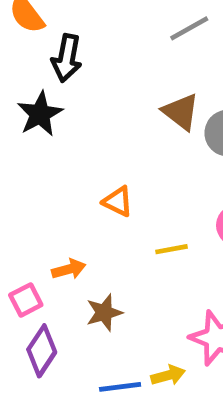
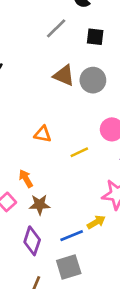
orange arrow: (69, 269) -> (26, 179), turned -90
brown star: (104, 313) -> (40, 205), moved, turned 30
purple diamond: (42, 351) -> (32, 241), moved

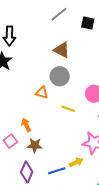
gray circle: (93, 80) -> (60, 76), moved
yellow line: (79, 152) -> (68, 109), turned 40

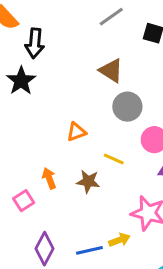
gray circle: (60, 76) -> (127, 107), moved
orange triangle: (42, 93) -> (76, 132), turned -40
brown star: (35, 145) -> (88, 181), moved

